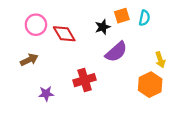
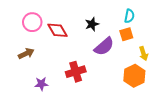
orange square: (122, 16) -> (126, 34), moved

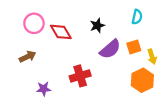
orange square: (126, 34) -> (134, 47), moved

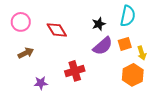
cyan semicircle: (137, 17) -> (128, 16), size x1.5
pink circle: (34, 23) -> (21, 22), moved
black star: (97, 25) -> (99, 24), moved

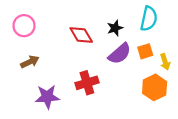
red diamond: (57, 30) -> (81, 35), moved
purple star: (41, 83) -> (47, 97), size x1.5

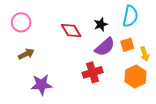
red cross: (87, 83) -> (93, 72), moved

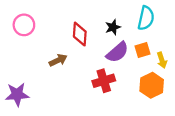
red diamond: (71, 31) -> (80, 34), turned 35
brown arrow: (26, 54) -> (58, 60), moved
purple star: (41, 85) -> (17, 94), moved

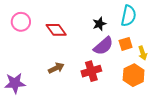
red diamond: (80, 34) -> (56, 30), moved, turned -40
brown arrow: (58, 60) -> (56, 68), moved

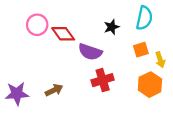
pink circle: (21, 22) -> (37, 25), moved
purple semicircle: (103, 46) -> (90, 52), moved, turned 60
brown arrow: (56, 68) -> (54, 90), moved

